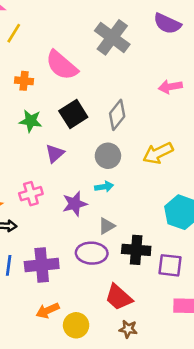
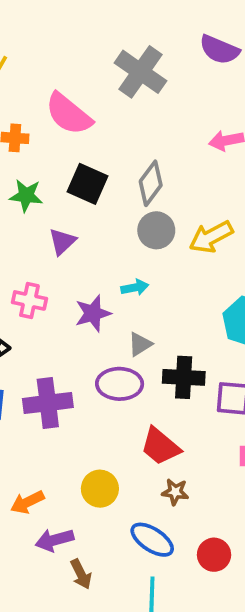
black square: (73, 114) -> (87, 184), turned -32
gray circle: (108, 156) -> (156, 230), moved
pink cross: (31, 194) -> (29, 300), turned 30
orange arrow: (48, 311) -> (27, 502), moved

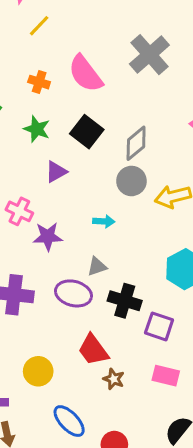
purple star: (93, 313) -> (48, 237), moved
brown star: (175, 492) -> (114, 379), moved

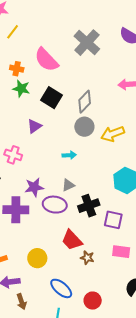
green star: (37, 129) -> (21, 89), moved
purple star: (48, 237) -> (34, 187), moved
black cross: (125, 301) -> (89, 206), turned -30

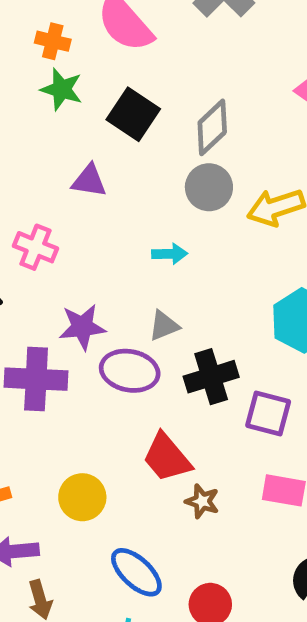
purple triangle: (34, 126) -> (89, 181), turned 42

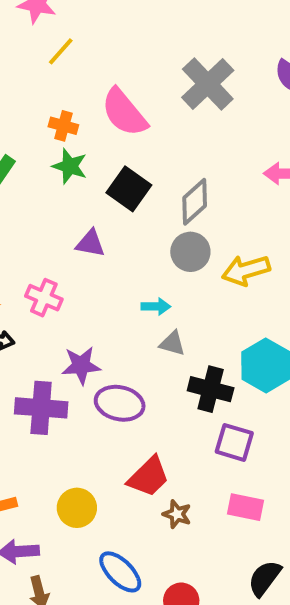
gray triangle: (164, 326) -> (172, 343), moved, turned 36
black cross: (211, 377) -> (211, 389), moved, turned 30
red trapezoid: (167, 458) -> (148, 477), turned -96

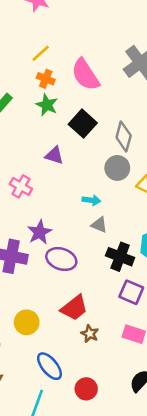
yellow line: (61, 51) -> (41, 53), moved
gray diamond: (195, 202) -> (124, 137), turned -40
purple star: (81, 365) -> (40, 232), turned -30

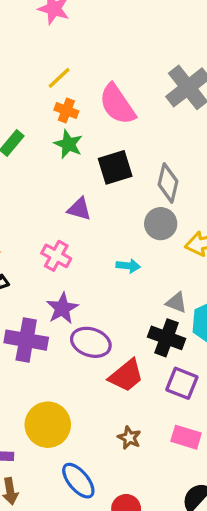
black square: (83, 124) -> (115, 167), turned 32
pink cross: (21, 186) -> (56, 256), moved
gray triangle: (99, 225) -> (176, 303), moved
red trapezoid: (74, 308) -> (126, 376), moved
yellow circle: (27, 322) -> (48, 425), size x1.4

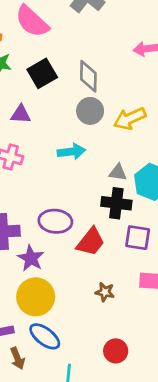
cyan arrow: (128, 266) -> (71, 152), size x1.4
purple star: (62, 308) -> (31, 258), moved
blue ellipse: (78, 481) -> (45, 336), moved

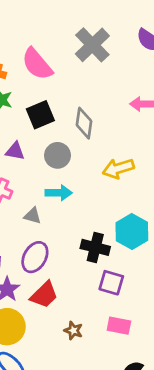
gray circle: (90, 111) -> (57, 155), moved
gray triangle: (118, 172) -> (33, 216), moved
purple ellipse: (55, 221) -> (35, 257), turned -72
red trapezoid: (91, 242) -> (44, 295), moved

